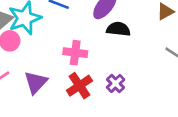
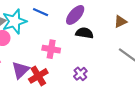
red cross: (79, 86) -> (38, 76), moved

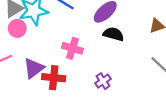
red cross: (38, 76) -> (54, 78), turned 30

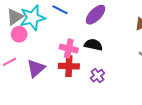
black semicircle: (113, 34) -> (93, 45), moved
red cross: (54, 78) -> (69, 66), moved

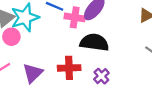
black semicircle: (93, 45) -> (94, 42), size x1.4
pink cross: (69, 48) -> (75, 17), moved

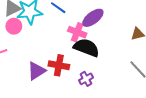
pink cross: (75, 17) -> (77, 32), moved
purple triangle: (33, 73) -> (36, 71), moved

